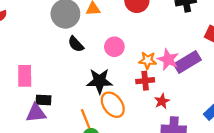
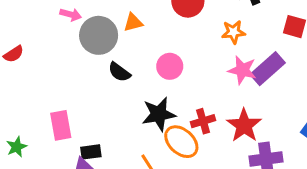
orange star: (148, 60) -> (233, 32), moved
red cross: (145, 81) -> (203, 121), moved
red star: (162, 101) -> (244, 125), size x1.6

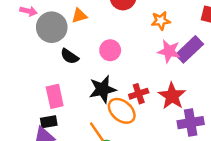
pink rectangle: (61, 125) -> (55, 96), moved

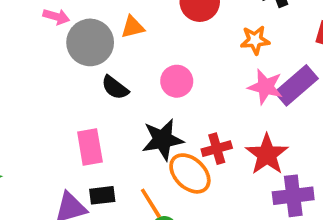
black rectangle: (49, 122) -> (102, 195), moved

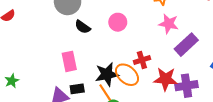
purple rectangle: (296, 85) -> (186, 45), moved
black star: (163, 140) -> (107, 74), moved
red star: (267, 154) -> (166, 79), moved, turned -30

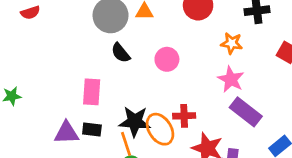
purple rectangle: (186, 45) -> (246, 112), turned 65

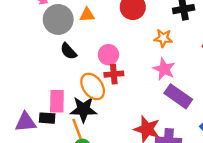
pink rectangle: (92, 92) -> (57, 101), moved
red cross: (184, 116) -> (114, 74), moved
orange ellipse: (160, 129) -> (93, 86), moved

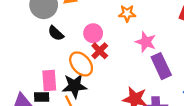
orange star: (163, 38) -> (127, 13), moved
red cross: (114, 74) -> (100, 51), turned -35
purple rectangle: (178, 96) -> (161, 66), turned 35

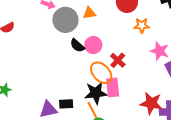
pink circle: (93, 33) -> (93, 45), moved
pink rectangle: (49, 80) -> (113, 87), moved

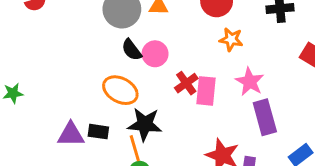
orange ellipse: (101, 73) -> (120, 90), moved, turned -30
pink rectangle: (113, 87) -> (206, 91), moved

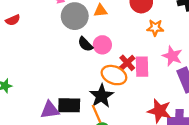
orange ellipse: (120, 90) -> (114, 75), moved
black star: (145, 124) -> (101, 96), turned -30
black rectangle: (98, 132) -> (69, 105), size x1.5

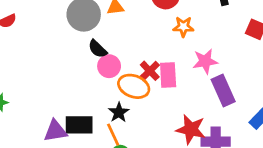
pink circle: (102, 45) -> (109, 66), moved
pink star: (172, 56) -> (205, 61), turned -30
black star: (101, 96) -> (119, 112), size x0.7

